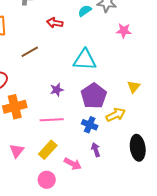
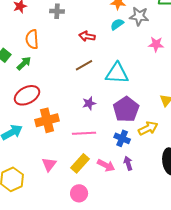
brown line: (30, 52) -> (84, 65), moved
pink arrow: (73, 164) -> (106, 165), moved

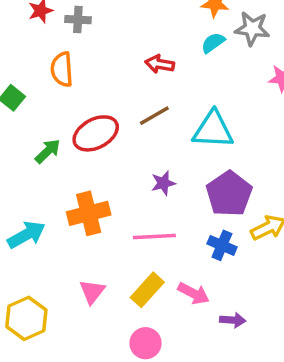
gray cross: (57, 11) -> (78, 20), moved
green arrow: (24, 63) -> (48, 151), moved
red ellipse: (27, 95) -> (96, 133), moved
purple arrow: (128, 163) -> (233, 320), moved, turned 112

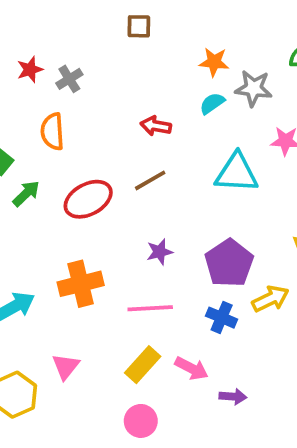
gray cross: (78, 20) -> (69, 79), turned -35
cyan triangle: (213, 130) -> (237, 173), moved
green arrow: (48, 151) -> (26, 194), moved
pink triangle: (92, 292) -> (66, 366), moved

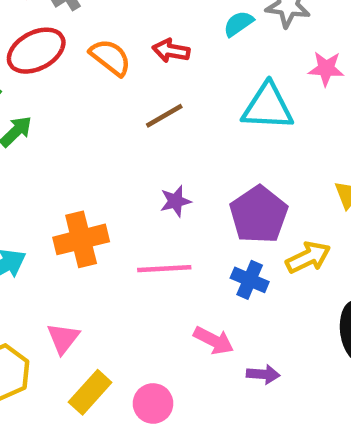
orange semicircle: (52, 132) -> (110, 57), moved, turned 132
red ellipse: (88, 199) -> (36, 51), moved
yellow rectangle: (143, 365) -> (90, 392), moved

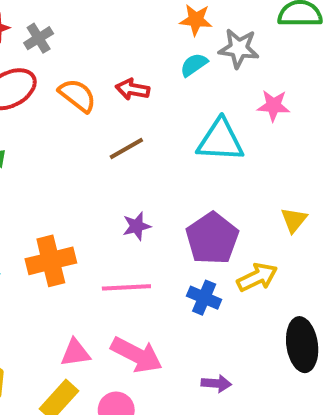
pink triangle: (63, 338) -> (75, 353), moved, turned 44
pink arrow: (214, 341) -> (137, 355), moved, size x1.4

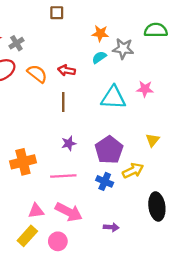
pink star: (273, 106) -> (145, 89), moved
brown line: (126, 148) -> (63, 102), turned -60

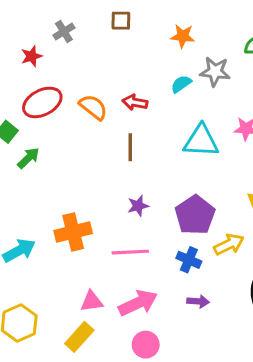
orange star: (100, 33) -> (183, 36), moved
gray cross: (16, 43) -> (64, 31), moved
pink arrow: (69, 212) -> (138, 303), turned -52
purple arrow: (111, 227) -> (198, 301), moved
pink circle: (58, 241) -> (146, 345), moved

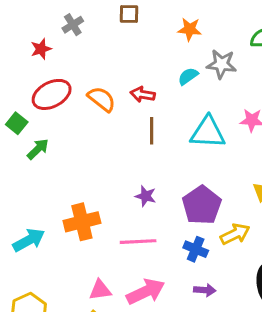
brown line: (130, 147) -> (152, 131), moved
purple star: (138, 206) -> (146, 196), turned 30

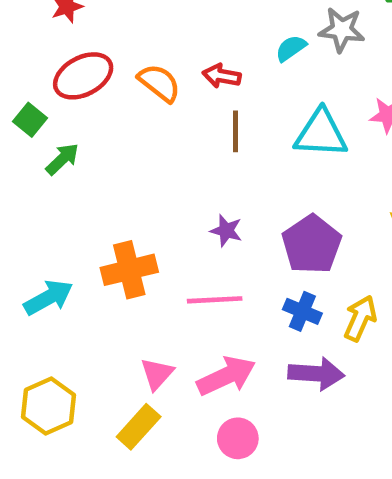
yellow arrow: (235, 234) -> (360, 318), moved, turned -40
pink triangle: (100, 290) -> (157, 374), turned -40
purple arrow: (205, 290) -> (316, 374), size x1.6

